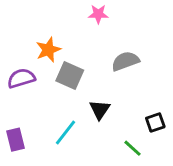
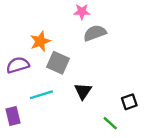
gray semicircle: (125, 61) -> (95, 33), moved
cyan line: (65, 132) -> (41, 95), moved, turned 35

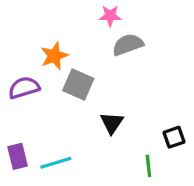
cyan line: (41, 95) -> (56, 163), moved
green line: (110, 123) -> (148, 166), turned 42

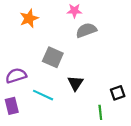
orange star: (54, 56) -> (29, 18), moved
purple semicircle: (24, 88) -> (16, 76), moved
cyan line: (56, 163) -> (43, 95), moved, turned 42

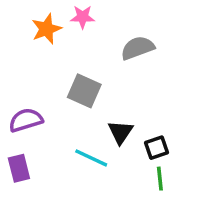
pink star: (74, 11) -> (83, 17), moved
black square: (118, 93) -> (157, 148), moved
cyan line: (43, 95) -> (91, 158), moved

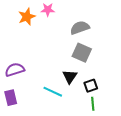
gray square: (84, 91) -> (82, 53), moved

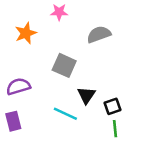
orange star: (27, 17) -> (26, 33), moved
gray square: (82, 53) -> (64, 65), moved

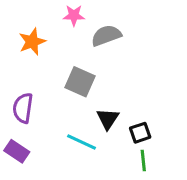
gray semicircle: (99, 34) -> (106, 35), moved
purple semicircle: (18, 86) -> (23, 108), turned -65
purple rectangle: (13, 121) -> (17, 151), turned -42

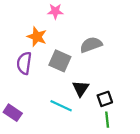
gray semicircle: (106, 35) -> (91, 45), moved
orange star: (32, 42) -> (37, 37), moved, turned -30
purple semicircle: (23, 108) -> (24, 63), moved

